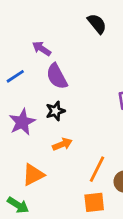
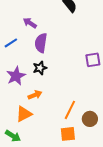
purple semicircle: (57, 76) -> (41, 43), turned 36
orange arrow: (62, 144) -> (35, 95), moved

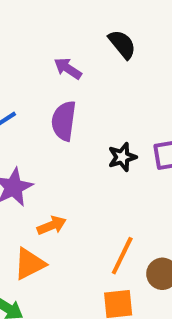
purple arrow: (30, 23) -> (68, 68), moved
black star: (40, 68) -> (122, 157), moved

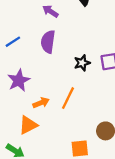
orange line: (122, 256) -> (68, 98), moved

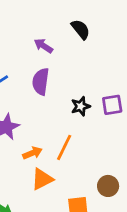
orange triangle: (28, 125) -> (42, 179), moved

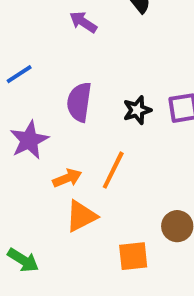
purple semicircle: (41, 82) -> (79, 102), moved

